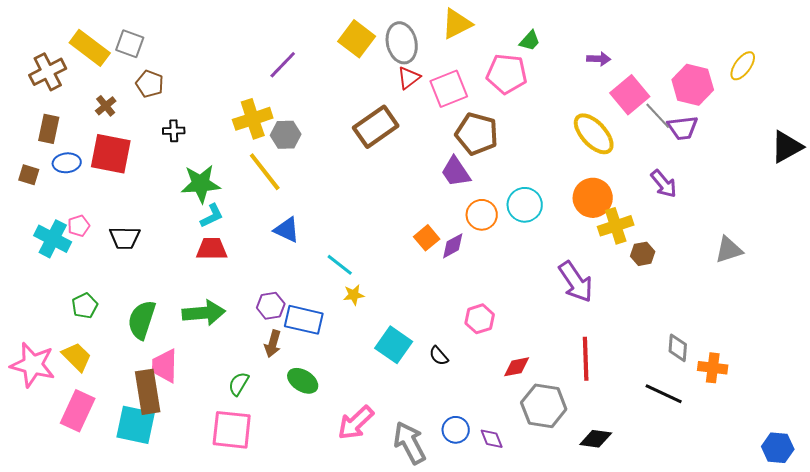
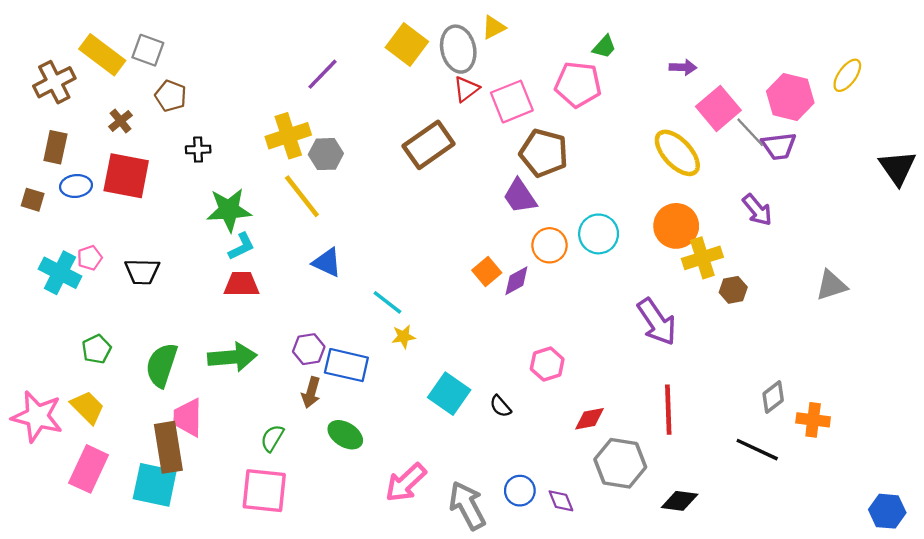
yellow triangle: (457, 24) -> (494, 27), moved, size x0.7
black triangle: (787, 147) -> (898, 168), turned -36
gray diamond: (678, 348) -> (773, 397), turned 48

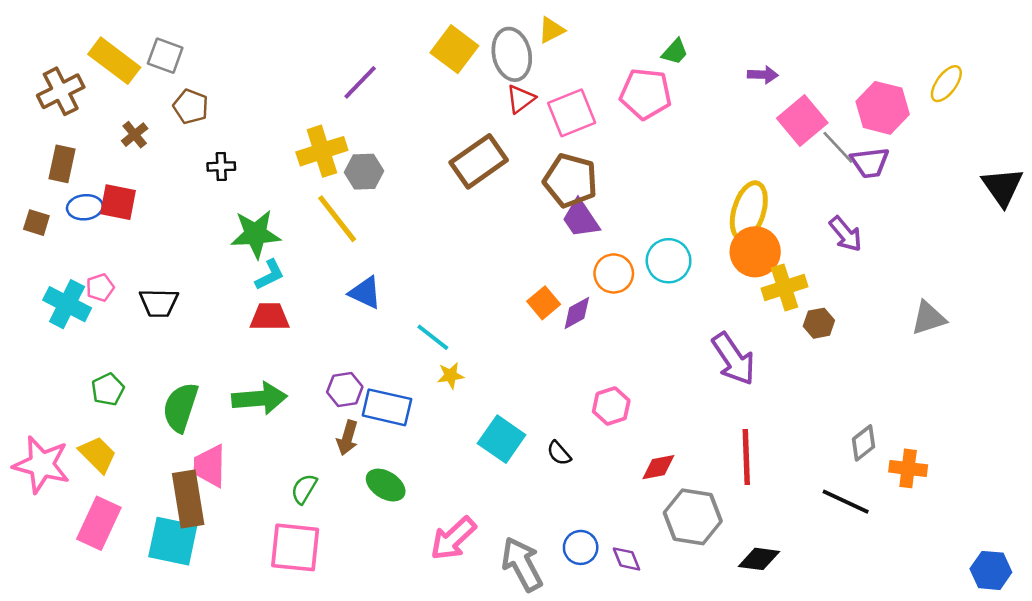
brown pentagon: (544, 153) -> (570, 180), moved
yellow ellipse: (677, 153) -> (749, 211), moved, turned 60
red square: (126, 176) -> (118, 202), moved, size x0.7

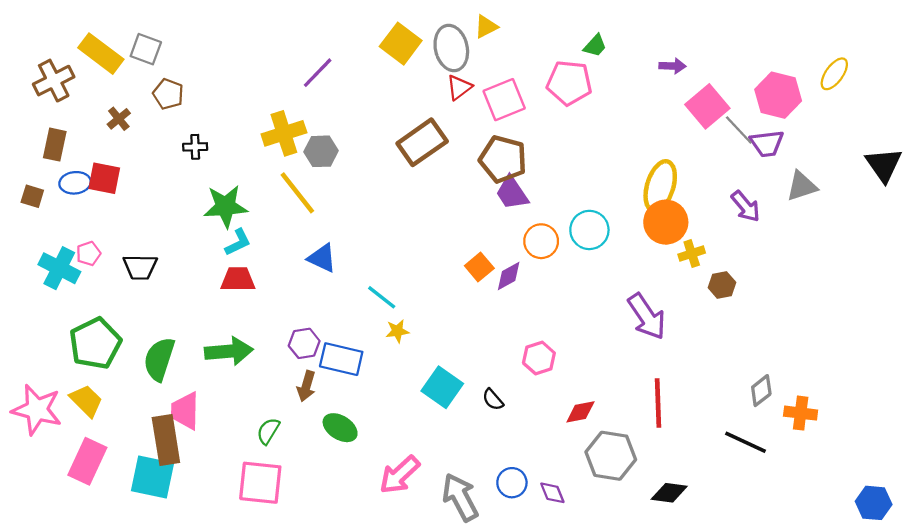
yellow cross: (784, 288) -> (692, 254), size x0.7
gray triangle: (928, 318) -> (802, 186), moved
green pentagon: (108, 389) -> (95, 343), size x1.8

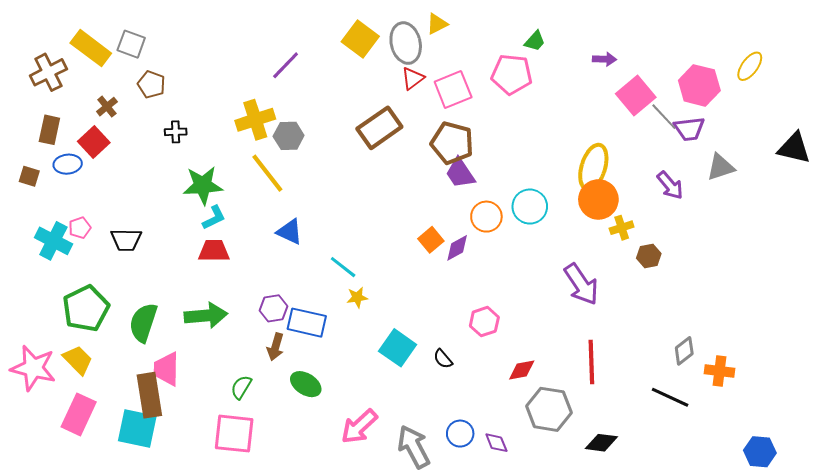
black triangle: (884, 165) -> (794, 148), turned -42
red square: (104, 178) -> (94, 142), moved, turned 36
blue hexagon: (874, 503) -> (760, 452), moved

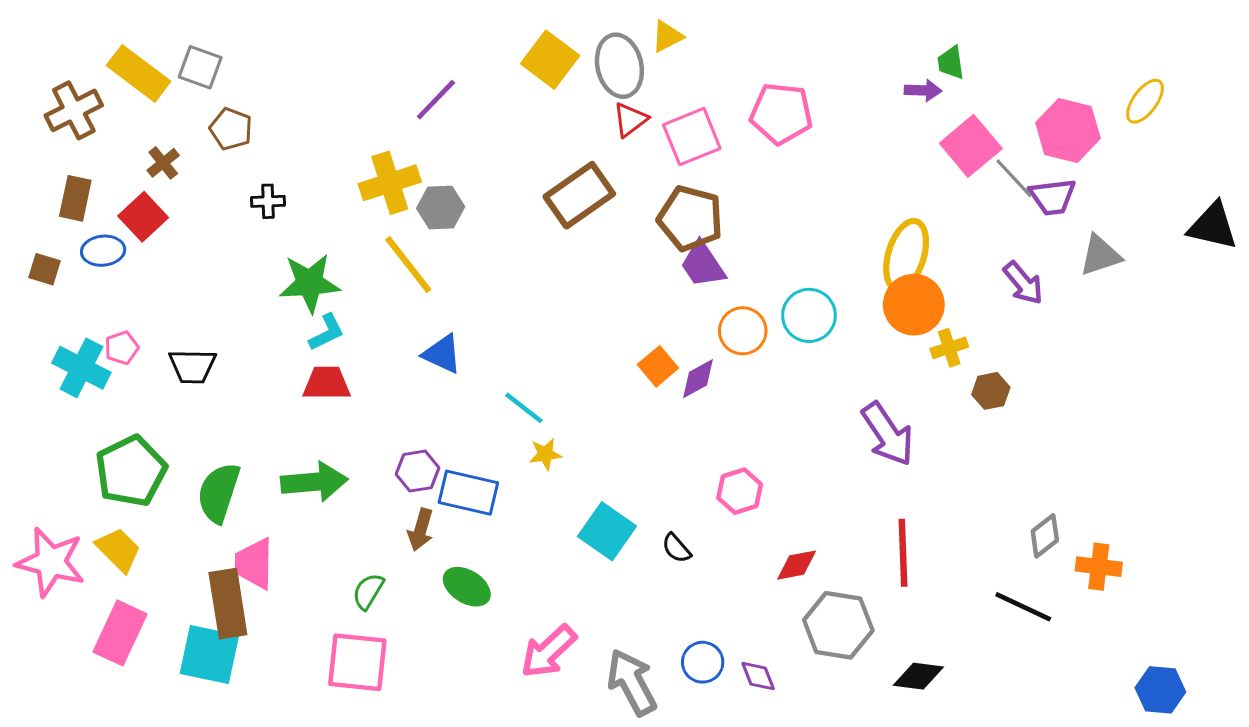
green trapezoid: (535, 41) -> (951, 63), moved, turned 130

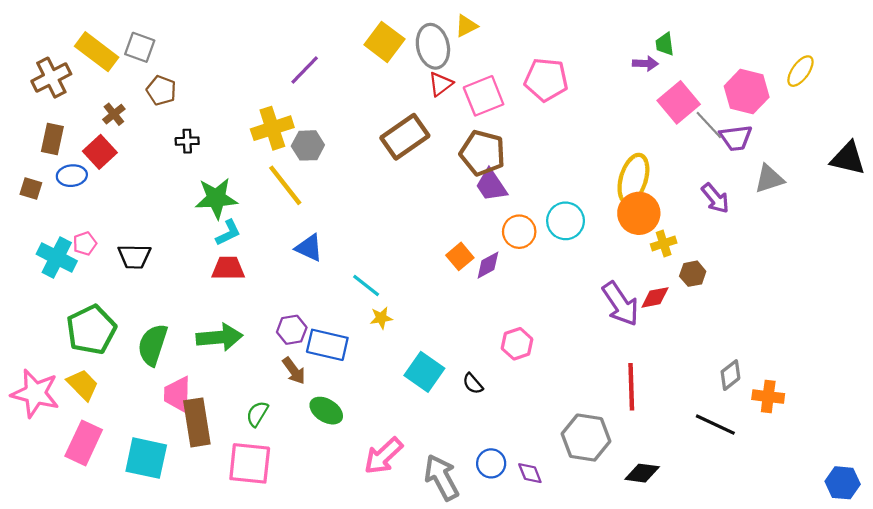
brown arrow: (421, 530) -> (294, 371), turned -52
red diamond: (797, 565) -> (655, 297), moved
brown rectangle: (228, 604) -> (197, 422), moved
blue hexagon: (1160, 690) -> (843, 483), moved

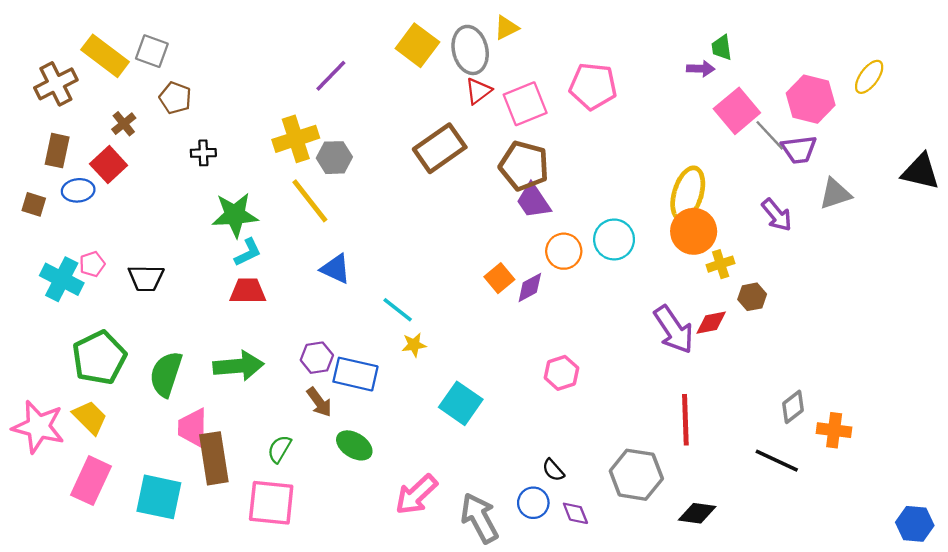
black semicircle: (473, 384) -> (553, 470), moved

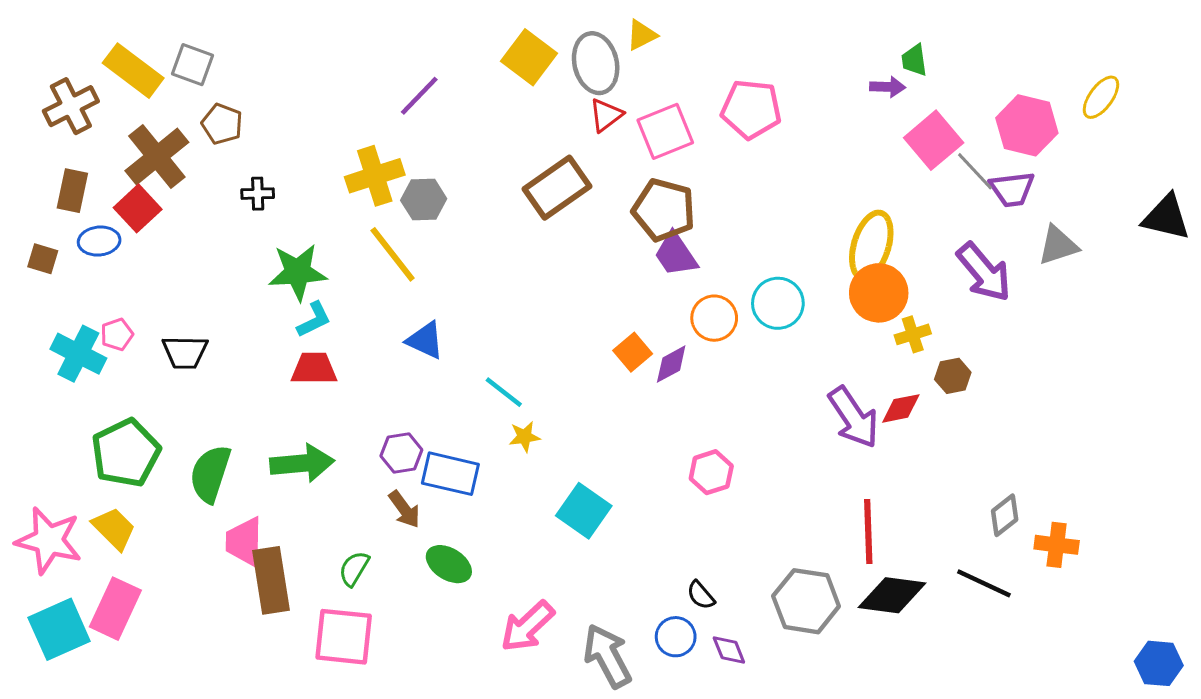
brown cross: (124, 124) -> (157, 157), size x2.0
purple arrow: (777, 215) -> (984, 272), size x1.4
cyan square: (159, 497) -> (59, 629), moved, turned -36
black diamond: (697, 513) -> (892, 595), moved, size x1.4

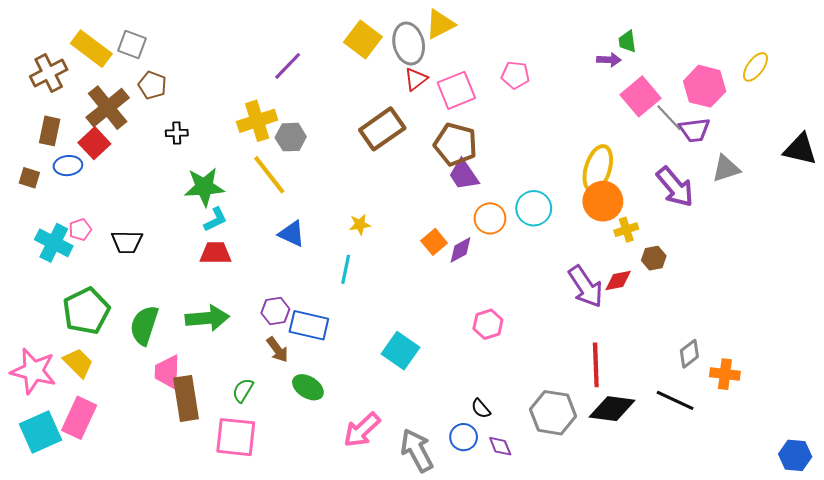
yellow triangle: (642, 35) -> (440, 24), size x1.4
pink pentagon: (751, 109) -> (515, 75), size x0.7
cyan line: (504, 392) -> (346, 269), turned 64
yellow star: (524, 437) -> (360, 225), moved

